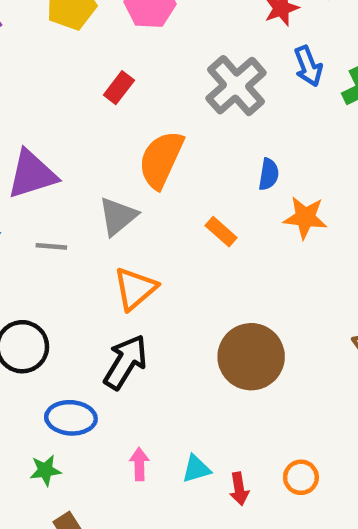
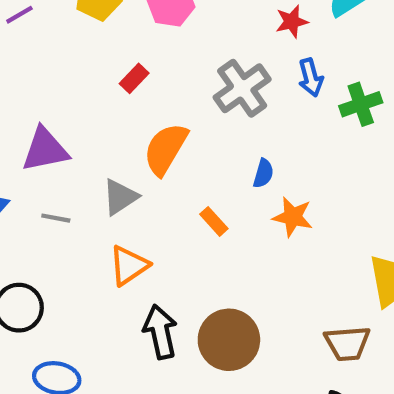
black arrow: (125, 362) -> (160, 332), moved, turned -50

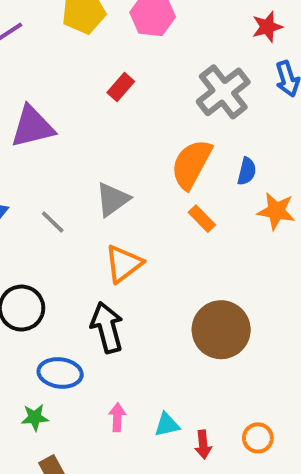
orange semicircle: (166, 149) -> (191, 164), moved
purple triangle: (45, 150) -> (32, 127), moved
gray line: (56, 218) -> (53, 222), turned 36
black arrow: (160, 332) -> (107, 327), moved

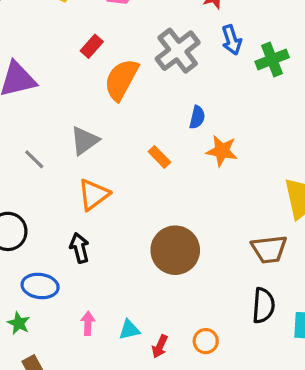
orange semicircle: (191, 164) -> (121, 80), moved
black arrow: (107, 327) -> (80, 248), size x0.7
green star: (35, 417) -> (19, 323), turned 30
red arrow: (203, 445) -> (160, 346), turned 30

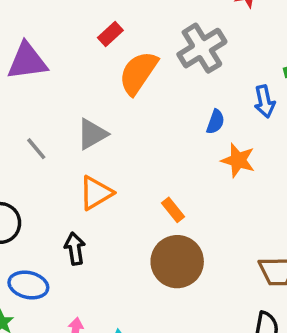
blue arrow: (232, 40) -> (265, 101), moved
orange rectangle: (159, 157) -> (173, 210), moved

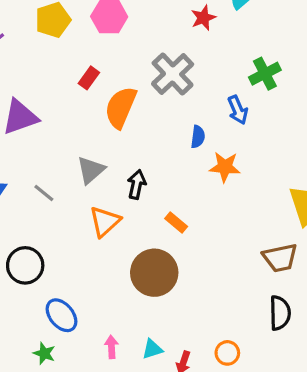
black arrow: (75, 249) -> (137, 184), moved, turned 32
brown circle: (177, 262) -> (154, 273), moved
blue ellipse: (28, 285) -> (61, 315), turned 48

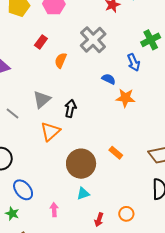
orange semicircle: (121, 107) -> (61, 60), size x0.6
blue semicircle: (198, 137) -> (109, 79), turned -72
orange rectangle: (176, 223) -> (116, 153), moved
cyan triangle: (152, 349) -> (83, 194), moved

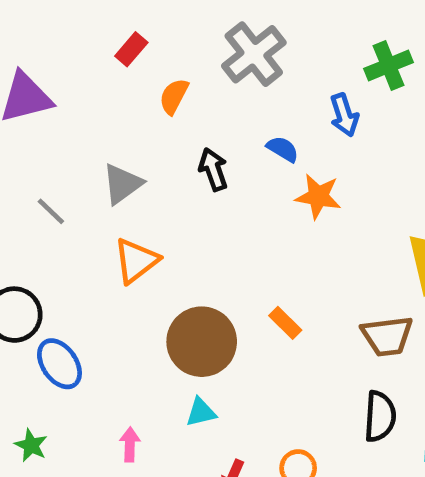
black arrow: (70, 109) -> (213, 169), moved, turned -36
blue ellipse: (23, 190) -> (59, 364), moved

